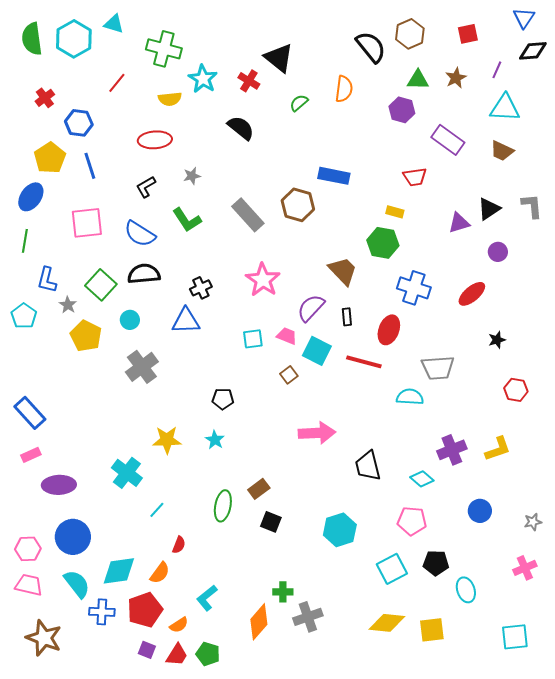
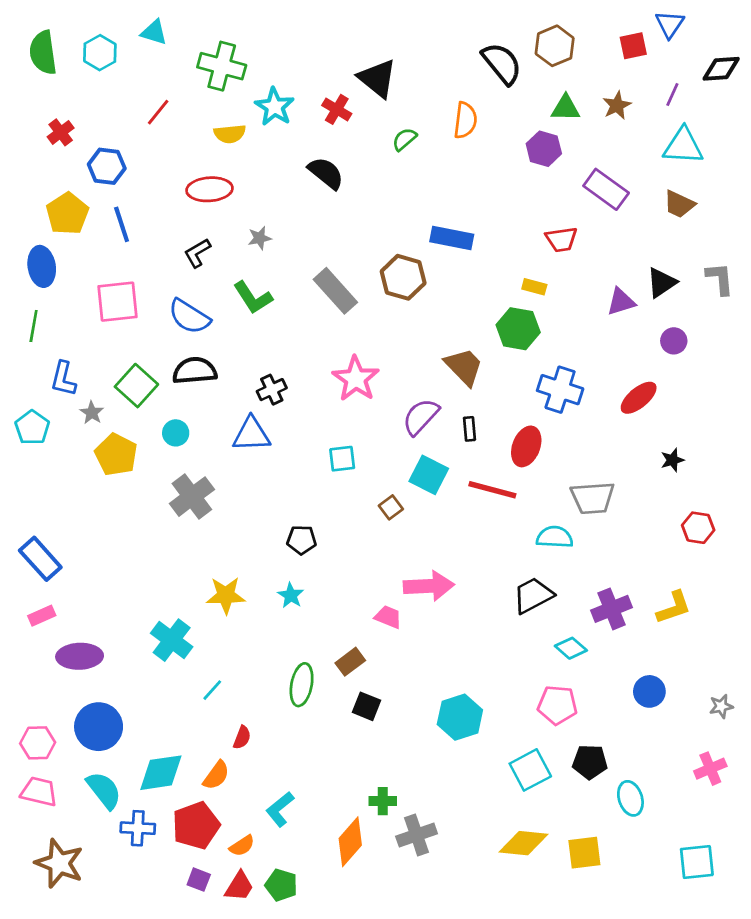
blue triangle: (524, 18) -> (670, 24), moved
cyan hexagon: (74, 39) -> (100, 53), size x0.7
blue ellipse: (31, 197) -> (42, 266), turned -44
pink trapezoid: (287, 336) -> (388, 617), moved
black trapezoid: (368, 466) -> (533, 595), moved, turned 76

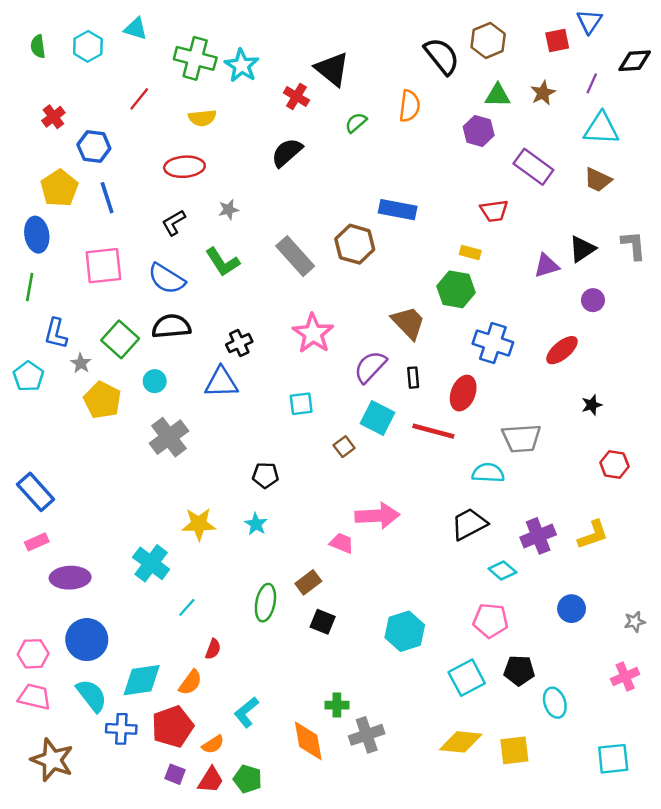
green semicircle: (43, 53) -> (38, 46), size x0.6
cyan star: (274, 107) -> (242, 66), moved
black semicircle: (326, 173) -> (287, 152), turned -80
orange diamond: (350, 842) -> (308, 741), turned -51

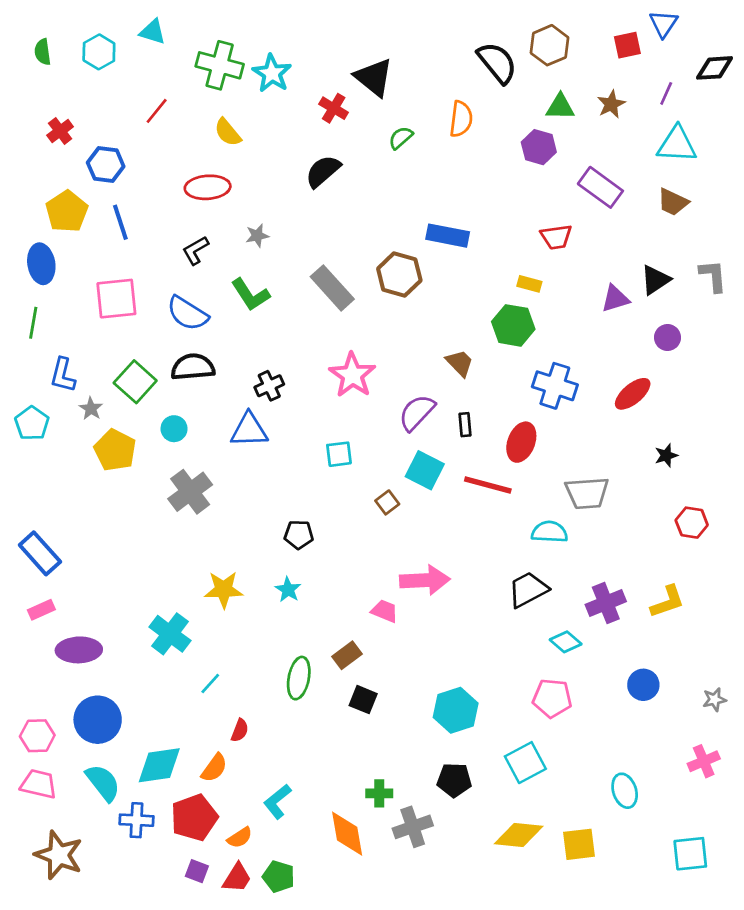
yellow semicircle: (202, 118) -> (228, 132), turned 56
brown trapezoid: (408, 323) -> (460, 363), size x0.7
black pentagon: (519, 671) -> (454, 780), moved

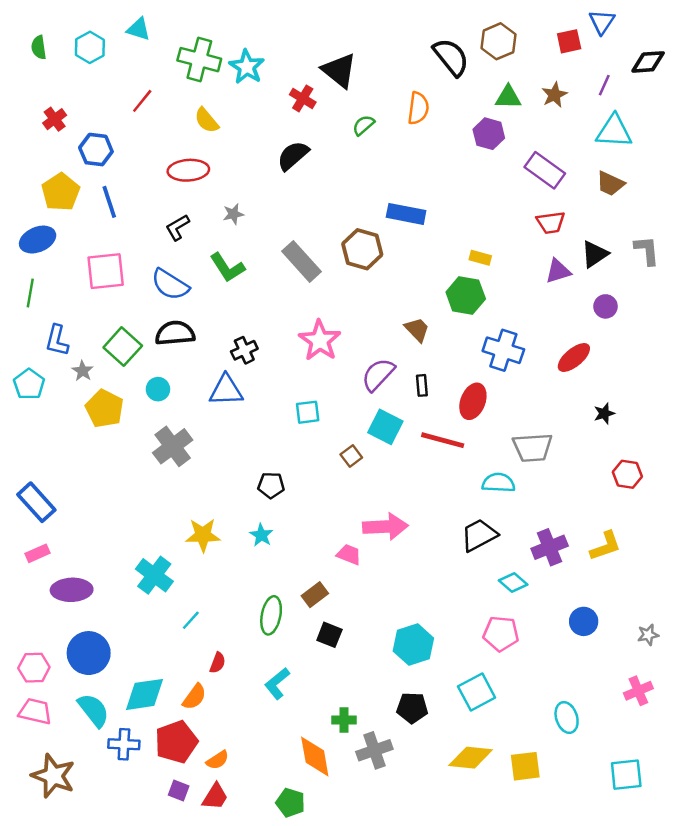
red trapezoid: (556, 237) -> (551, 223), moved
blue ellipse: (41, 264) -> (38, 240), turned 76
cyan L-shape: (277, 801) -> (277, 683), moved
green pentagon: (279, 877) -> (291, 803), moved

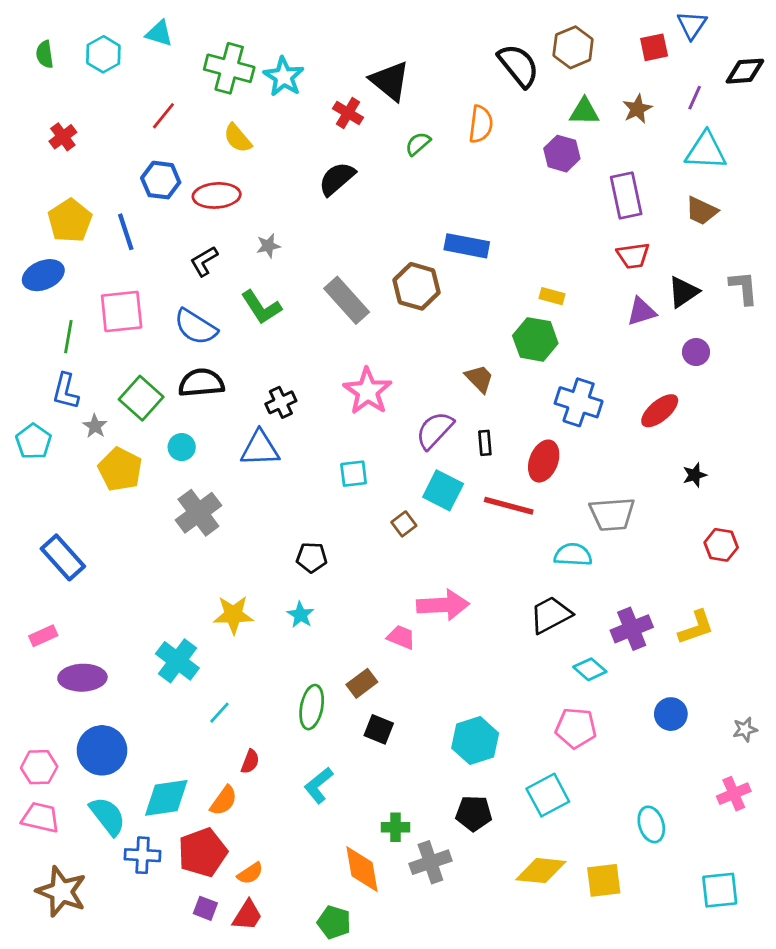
blue hexagon: (96, 150) -> (161, 180), moved
purple rectangle: (545, 170) -> (626, 195), turned 42
green line: (30, 293) -> (68, 337), moved
blue rectangle: (36, 502) -> (63, 557), moved

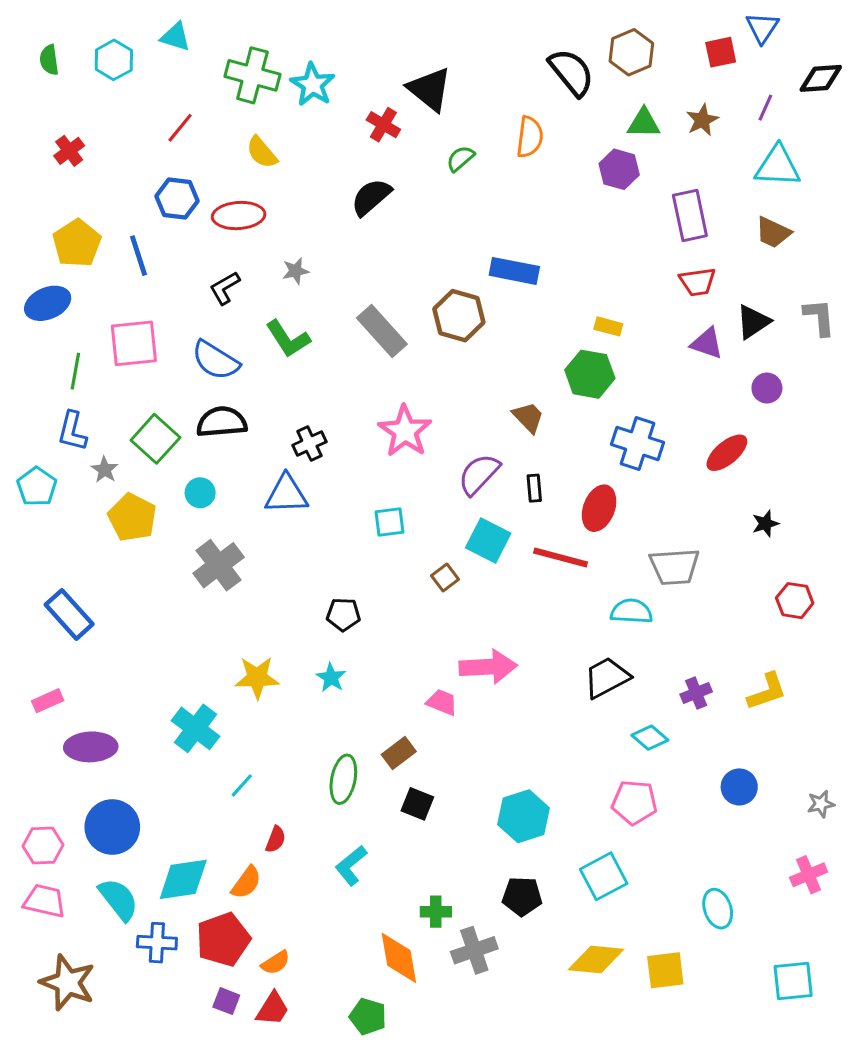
purple triangle: (642, 311) -> (707, 343), turned 36
purple cross: (632, 629) -> (696, 693), size x0.7

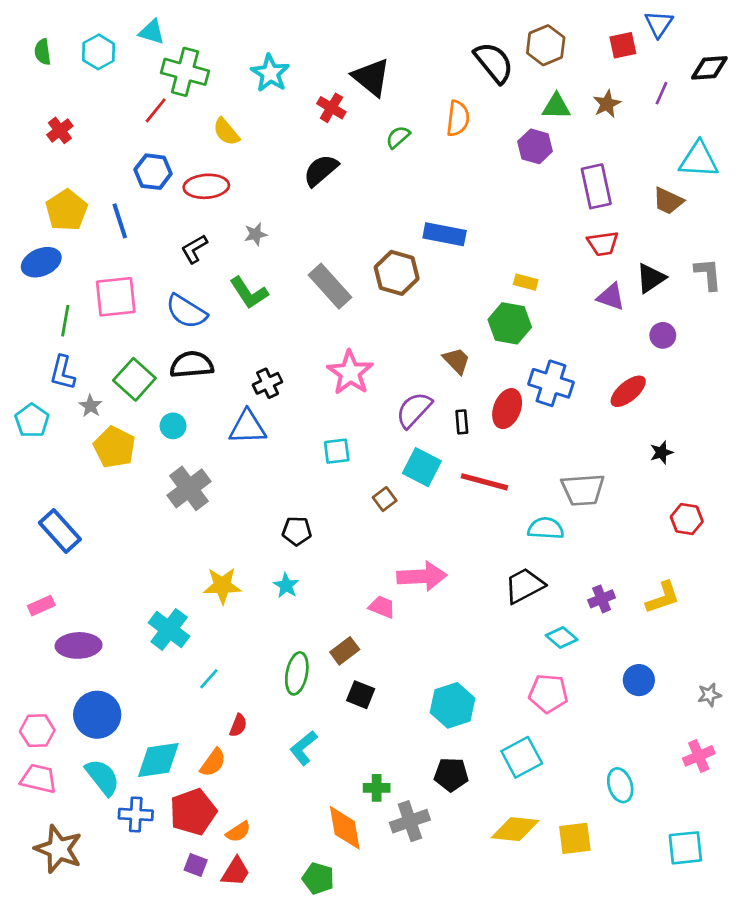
green cross: (252, 75) -> (185, 72), moved
cyan triangle: (778, 166) -> (699, 160), moved
red ellipse: (599, 508) -> (507, 409), moved

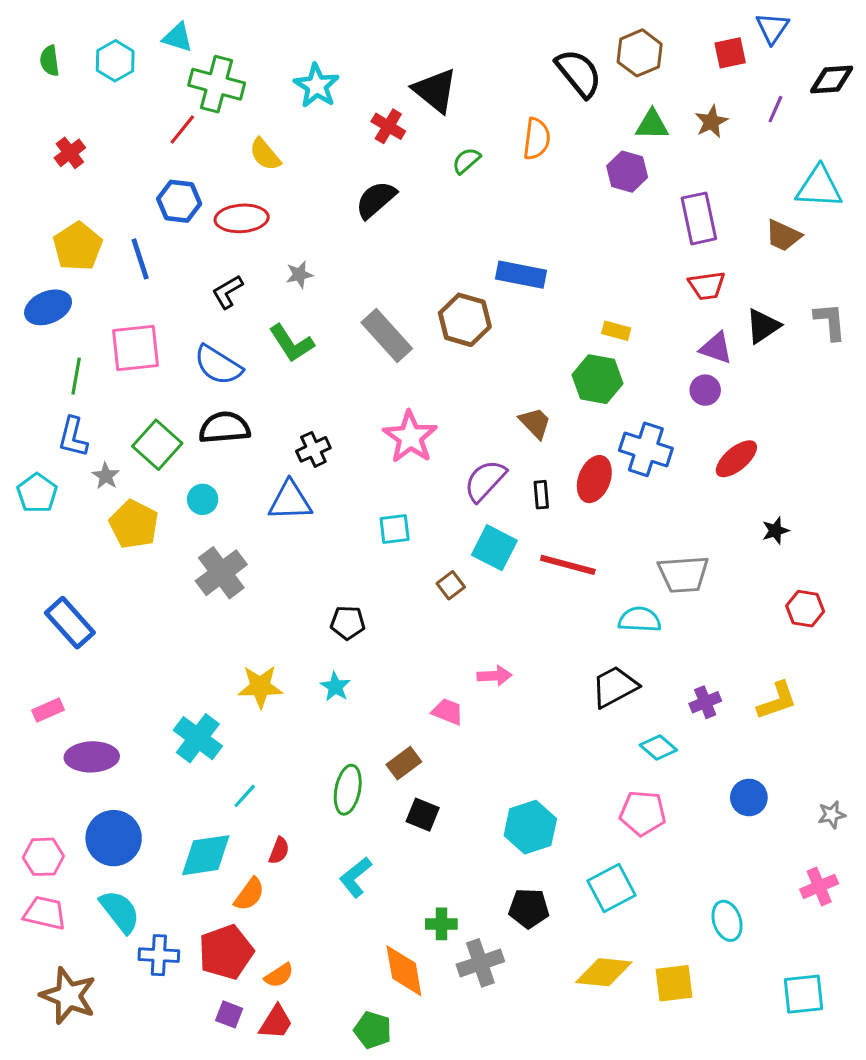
purple circle: (663, 335) -> (705, 390), moved
pink arrow: (422, 576) -> (494, 676), size x0.6
cyan diamond: (158, 760) -> (206, 855), moved

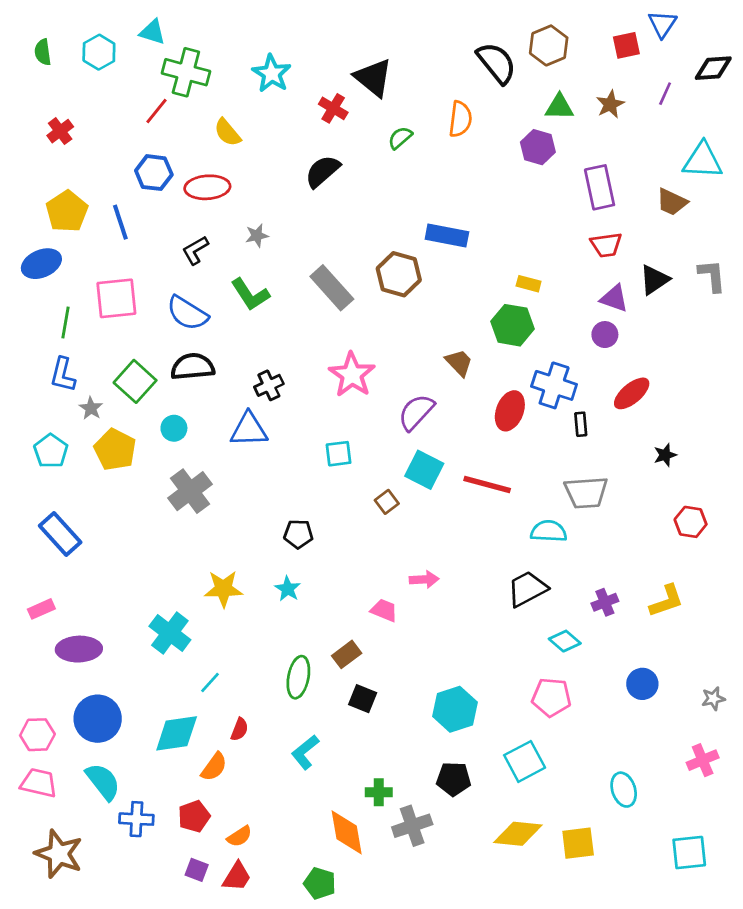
cyan pentagon: (37, 493) -> (51, 451), moved
black rectangle: (541, 495) -> (581, 424), moved
red pentagon: (226, 952) -> (194, 816), size x0.7

